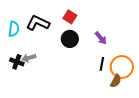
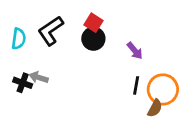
black L-shape: (38, 23) -> (51, 31), turned -60
black circle: (70, 39) -> (93, 39), moved
gray arrow: (29, 58) -> (39, 77), turned 32

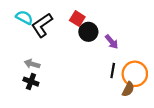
cyan semicircle: (19, 39) -> (24, 17), moved, turned -70
black circle: (93, 39) -> (88, 32), moved
black cross: (23, 83) -> (31, 82), moved

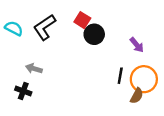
cyan semicircle: (24, 17) -> (14, 28), moved
purple arrow: (112, 42) -> (137, 45), moved
black cross: (31, 82) -> (23, 91), moved

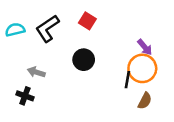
cyan semicircle: (14, 28) -> (15, 30), turned -42
black circle: (94, 34) -> (84, 60), moved
orange circle: (144, 79) -> (142, 68), moved

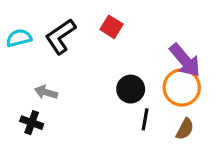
purple arrow: (145, 47) -> (185, 60), size x1.6
black circle: (84, 60) -> (131, 89), moved
black line: (127, 80) -> (145, 119), moved

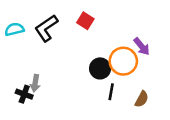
purple arrow: (185, 60) -> (142, 46), size x0.7
orange circle: (182, 87) -> (123, 61), moved
gray arrow: (46, 92) -> (35, 83), moved, turned -98

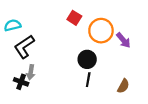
black L-shape: (46, 28) -> (24, 47), moved
orange circle: (123, 61) -> (101, 31), moved
black line: (111, 92) -> (88, 80), moved

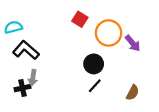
black L-shape: (24, 47) -> (26, 50), turned 75
black line: (88, 80) -> (95, 86), turned 32
black cross: (21, 82) -> (22, 88), turned -32

